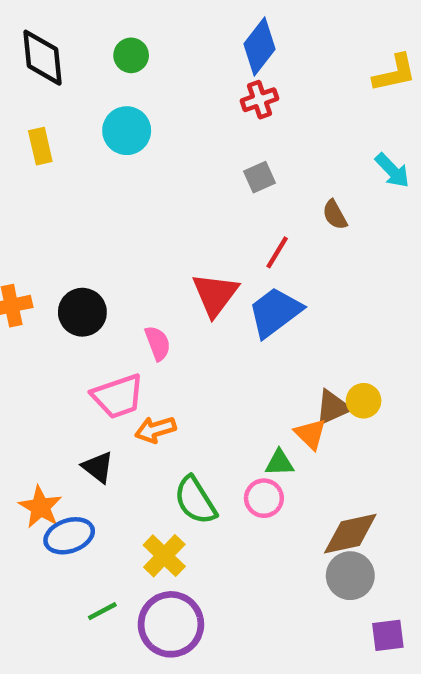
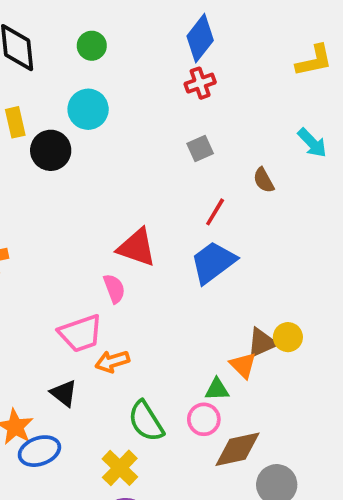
red triangle: (215, 294) -> (137, 247), moved, turned -48
black circle: (82, 312) -> (51, 150), moved
brown diamond: (350, 534) -> (237, 449), moved

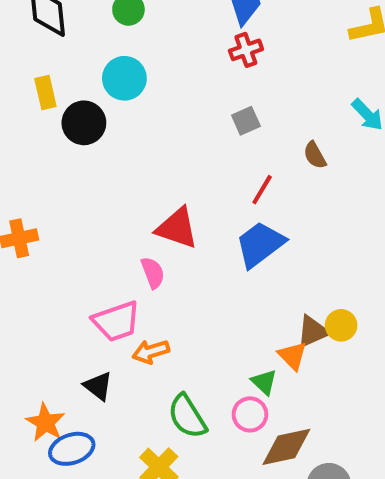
green triangle: (217, 389) -> (264, 382), turned 45

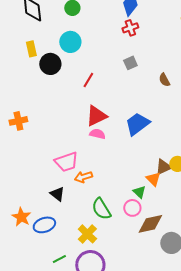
red line: (262, 190) -> (88, 80), moved
red triangle: (177, 228) -> (96, 116), turned -45
pink semicircle: (153, 273) -> (97, 134), moved, turned -56
orange star: (45, 423) -> (21, 217), moved

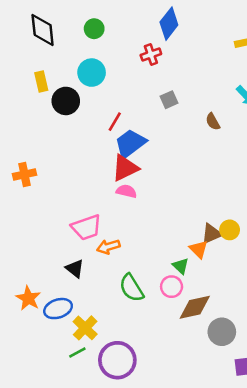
red cross: (130, 28) -> (151, 55), moved
blue trapezoid: (137, 124) -> (130, 143), moved
yellow cross: (87, 234) -> (85, 328), moved

